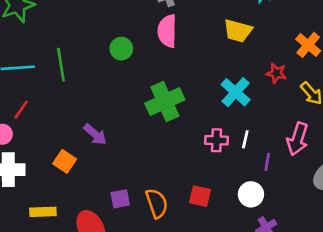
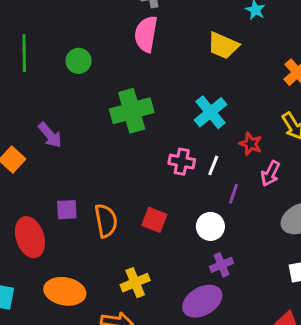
green circle: (121, 49) -> (79, 61), moved
red star: (276, 73) -> (251, 144), moved
pink arrow: (298, 139) -> (270, 174), size x0.7

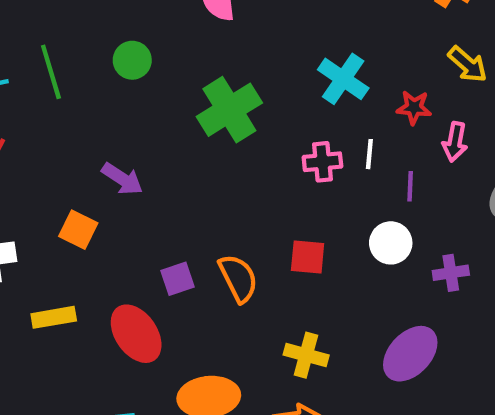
purple cross: (222, 265) -> (451, 273), moved, turned 30
yellow cross: (135, 283) -> (306, 355), turned -36

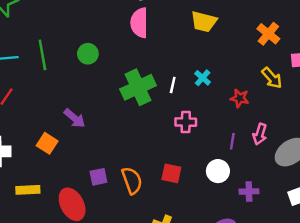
cyan cross: (343, 79) -> (203, 78), size x0.6
pink arrow: (455, 142) -> (260, 134), moved
white line: (369, 154) -> (173, 85), moved

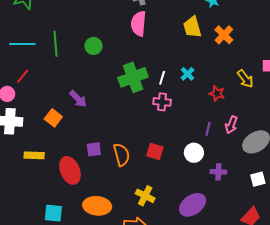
yellow trapezoid: (204, 22) -> (192, 27), turned 55
orange cross: (268, 34) -> (224, 35), moved
pink cross: (186, 122) -> (162, 102), moved

